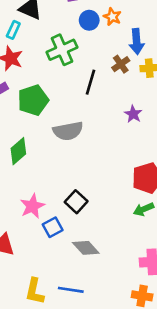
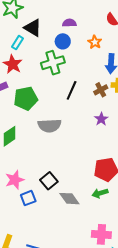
blue circle: (89, 20) -> (63, 41), moved
brown cross: (121, 64) -> (101, 90), moved
gray diamond: (86, 248) -> (69, 199), moved

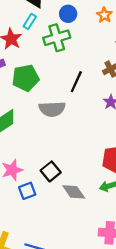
cyan rectangle: (17, 43) -> (30, 21), moved
black line: (72, 90) -> (76, 82), moved

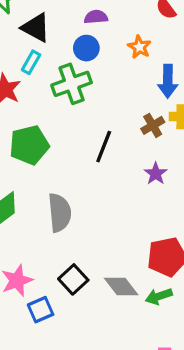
gray semicircle: (52, 109) -> (60, 213), moved, turned -90
gray diamond: (74, 192) -> (121, 286), moved

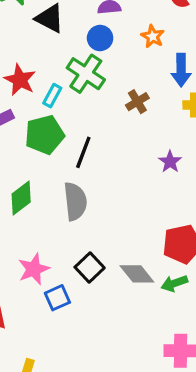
cyan rectangle: (31, 62) -> (52, 96), moved
green cross: (72, 84) -> (86, 74), turned -36
brown cross: (153, 125) -> (137, 102), moved
black line: (104, 147) -> (83, 152), moved

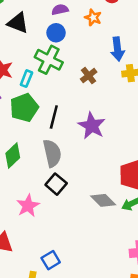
orange star: (153, 36) -> (93, 18), moved
purple star: (170, 162) -> (92, 126), moved, size x1.6
black square: (90, 268) -> (56, 184), moved
blue square: (57, 298) -> (51, 260), moved

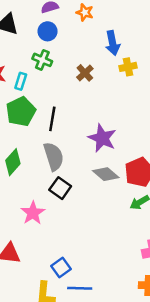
green cross: (49, 60) -> (42, 60), size x0.7
purple star: (92, 126) -> (102, 138), moved
gray diamond: (103, 200) -> (106, 174), moved

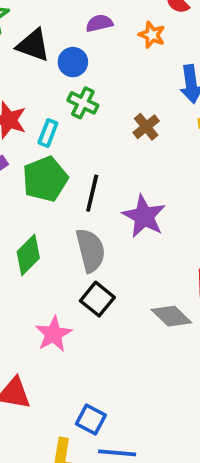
blue circle: (48, 31) -> (73, 62), moved
purple star: (102, 138) -> (144, 216), moved
gray diamond: (106, 174) -> (171, 316), moved
blue square: (61, 267) -> (91, 420), turned -30

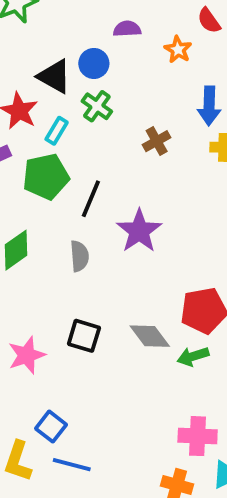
black triangle: (33, 45) -> (54, 76), moved
gray semicircle: (90, 250) -> (79, 256), size x0.7
black square: (97, 299) -> (84, 336), moved, turned -32
pink star: (54, 334) -> (27, 355), moved

